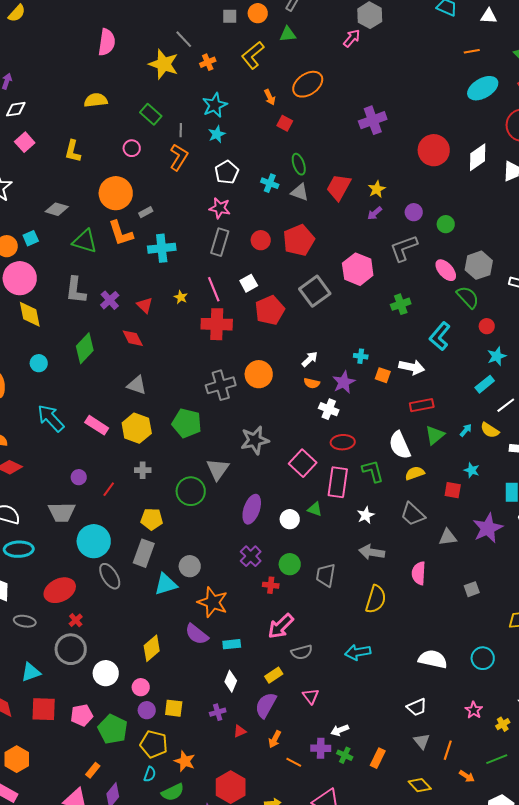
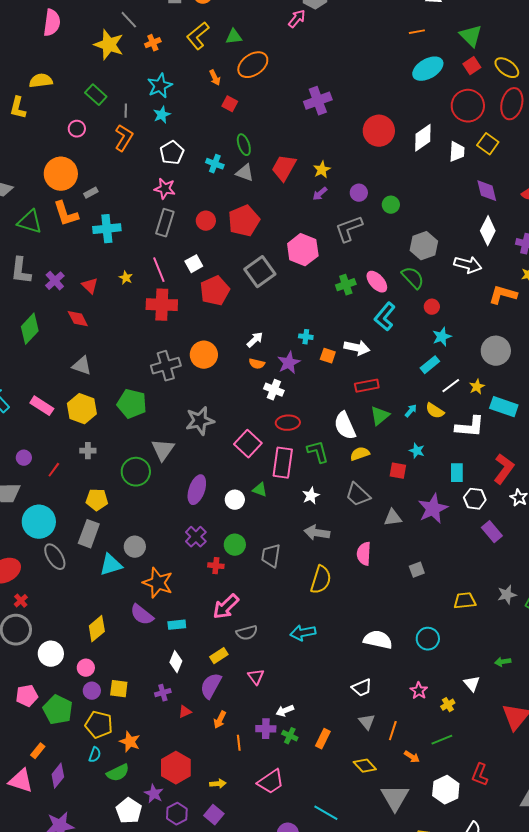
green triangle: (288, 34) -> (234, 37), moved
yellow L-shape: (73, 151) -> (18, 108), moved
pink ellipse: (446, 270) -> (377, 282), moved
orange line: (294, 762) -> (239, 743), turned 56

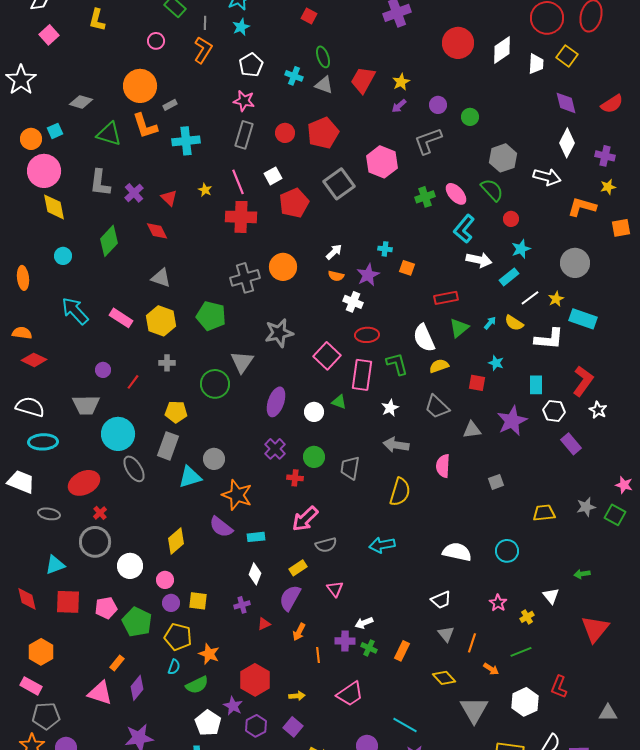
white arrow: (357, 348) -> (479, 260), moved

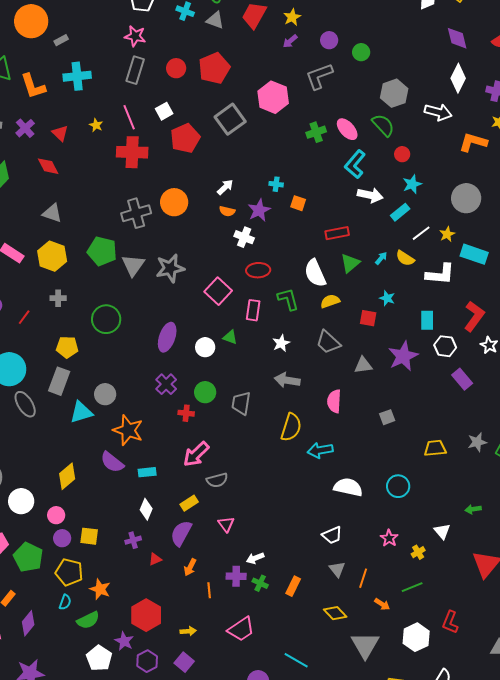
orange L-shape: (145, 126) -> (33, 86), moved
gray triangle: (242, 362) -> (133, 265), moved
pink rectangle: (362, 375) -> (253, 310), size x0.7
cyan arrow: (382, 545) -> (320, 450), moved

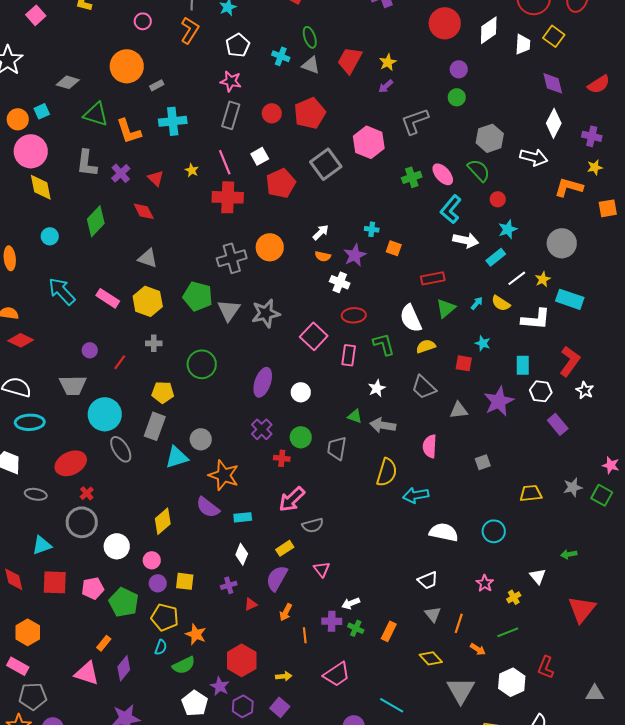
purple circle: (329, 40) -> (459, 69), moved
green triangle: (230, 337) -> (355, 416), moved

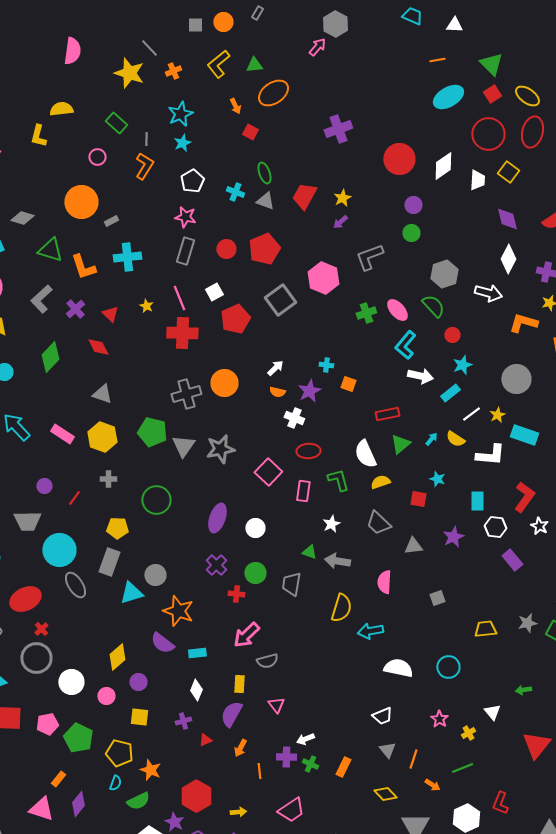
gray L-shape: (87, 163) -> (41, 299), turned 40
purple star: (499, 401) -> (453, 537), size x0.7
yellow rectangle: (285, 548) -> (239, 684), turned -54
purple circle: (158, 583) -> (138, 682), moved

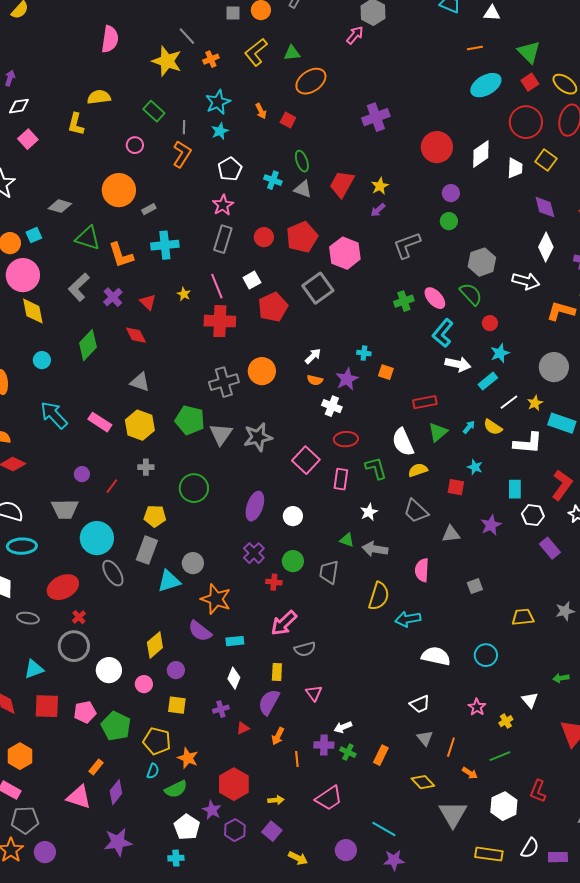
orange arrow: (235, 106) -> (261, 111), moved
pink star: (185, 217) -> (223, 205), turned 30
pink hexagon: (323, 278) -> (345, 253), moved

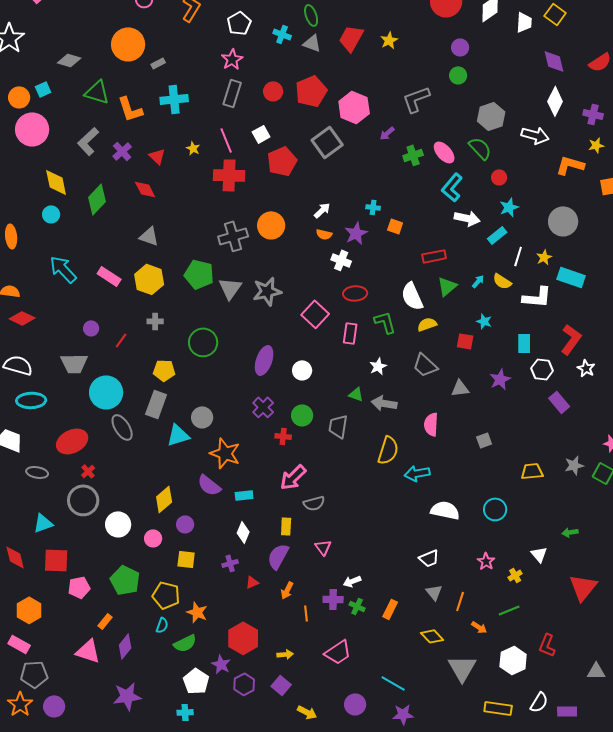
purple arrow: (378, 210) -> (387, 133), moved
yellow diamond: (33, 311) -> (56, 182), moved
white line: (509, 402) -> (518, 256), turned -36
pink pentagon: (85, 712) -> (79, 587), moved

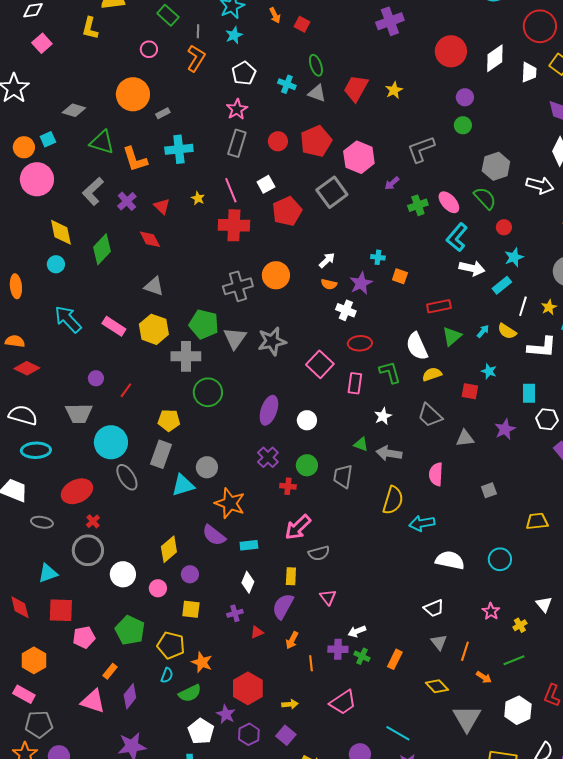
gray cross: (155, 321) -> (186, 356), moved, size x1.8

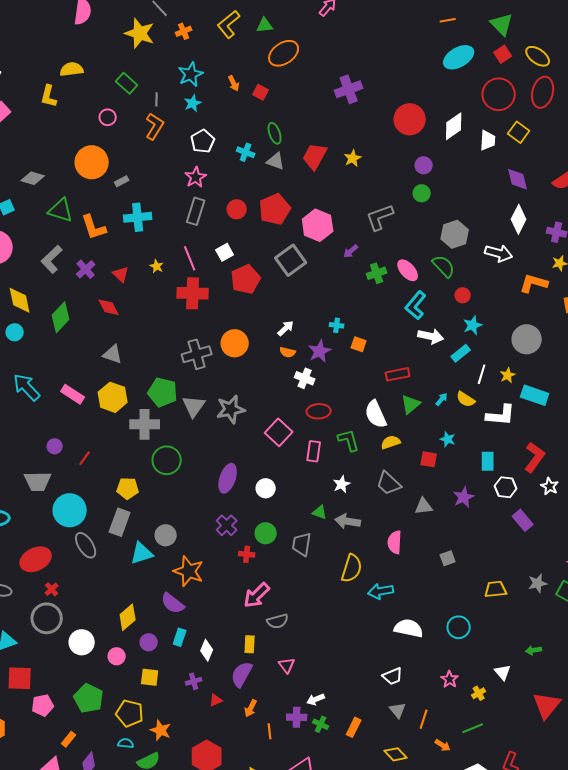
cyan rectangle: (249, 545) -> (180, 637), moved, turned -66
cyan semicircle: (167, 675) -> (126, 743), turned -105

